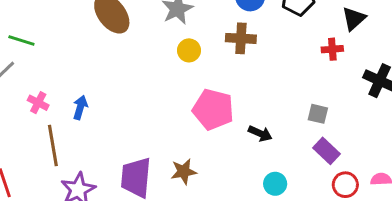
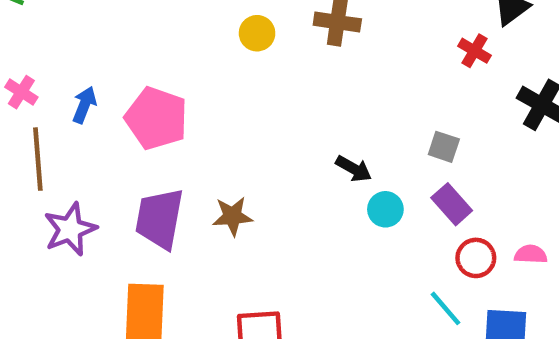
red cross: (332, 49) -> (475, 51), turned 30
pink pentagon: (213, 109) -> (156, 118), moved
cyan circle: (275, 184) -> (385, 209), moved

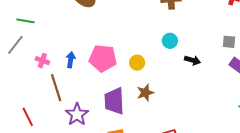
yellow circle: (257, 33) -> (137, 63), moved
cyan circle: (385, 209) -> (170, 41), moved

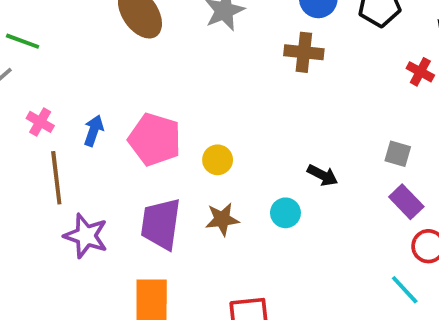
cyan circle: (170, 41) -> (285, 213), moved
purple star: (77, 114) -> (86, 236), turned -30

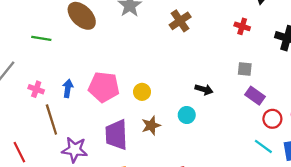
green line: (23, 41) -> (41, 38), moved
brown cross: (304, 52) -> (180, 21), turned -30
red cross: (420, 72) -> (242, 26), moved

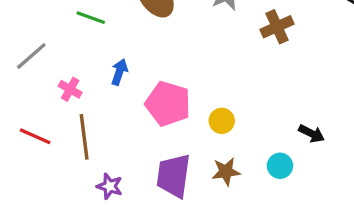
brown cross: (180, 21) -> (277, 27), moved
blue arrow: (68, 88) -> (119, 72), moved
purple star: (75, 150) -> (110, 186), size x0.7
red line: (19, 152) -> (35, 136), moved, turned -50

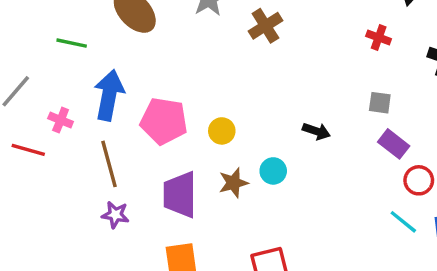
blue arrow: (119, 72) -> (109, 95), size x1.8
red line: (35, 136) -> (28, 150), moved
brown line: (84, 137) -> (109, 164), moved
cyan circle: (280, 166) -> (273, 171), moved

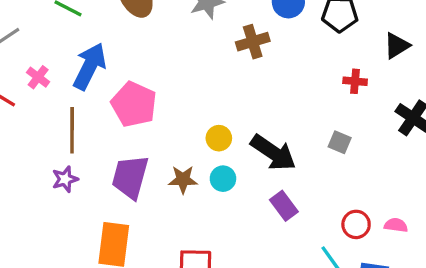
red cross: (379, 38) -> (355, 81), turned -30
yellow circle: (222, 131) -> (219, 138), moved
black arrow: (316, 131) -> (273, 153), size x1.8
purple rectangle: (394, 144) -> (284, 206), moved
purple star: (115, 215) -> (65, 179), turned 30

